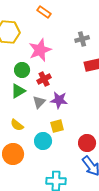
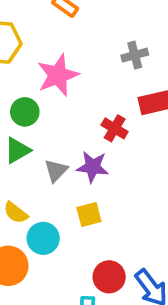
red cross: (44, 79) -> (115, 128), moved, turned -32
cyan circle: (43, 141) -> (43, 238), moved
red circle: (87, 143) -> (109, 277), moved

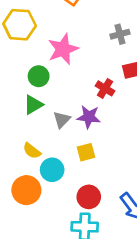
red circle: (109, 277) -> (89, 197), moved

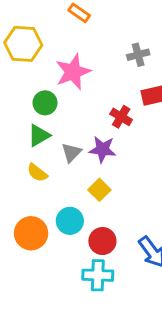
yellow semicircle: (32, 151) -> (37, 173), moved
yellow square: (86, 152) -> (99, 190), turned -30
cyan circle: (52, 170) -> (70, 221), moved

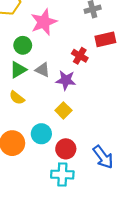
gray triangle: (71, 153) -> (43, 70), moved, turned -49

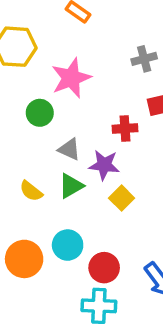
red cross: (80, 56) -> (125, 128), turned -35
green triangle: (18, 70) -> (71, 186), moved
yellow square: (63, 110) -> (122, 198), moved

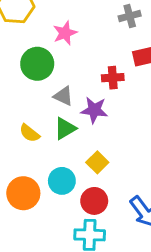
pink star: (71, 78) -> (65, 33), size x0.7
green circle: (40, 113) -> (37, 64), size x1.4
yellow square: (122, 198) -> (97, 162), moved

